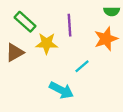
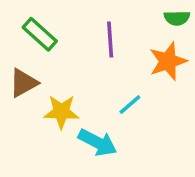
yellow star: (47, 43) -> (61, 112), moved

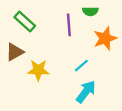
green semicircle: (177, 18) -> (90, 11), moved
cyan arrow: (97, 142) -> (86, 92), moved, turned -80

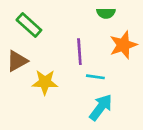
purple line: (69, 25) -> (79, 52), moved
cyan line: (81, 66) -> (95, 77), turned 49

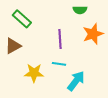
cyan line: (95, 77) -> (59, 64), moved
yellow star: (45, 82) -> (34, 73), moved

